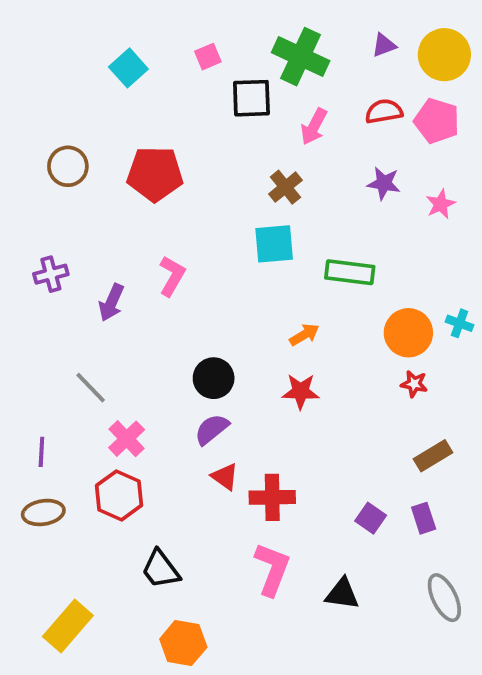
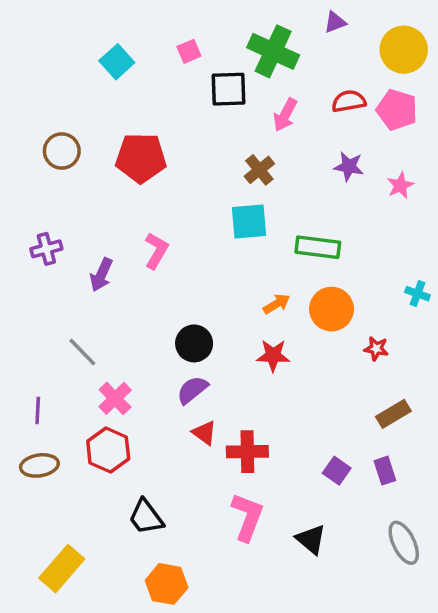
purple triangle: (384, 45) -> (335, 22), moved
orange circle: (408, 333) -> (332, 309), moved
black triangle: (342, 594) -> (311, 539), turned 32

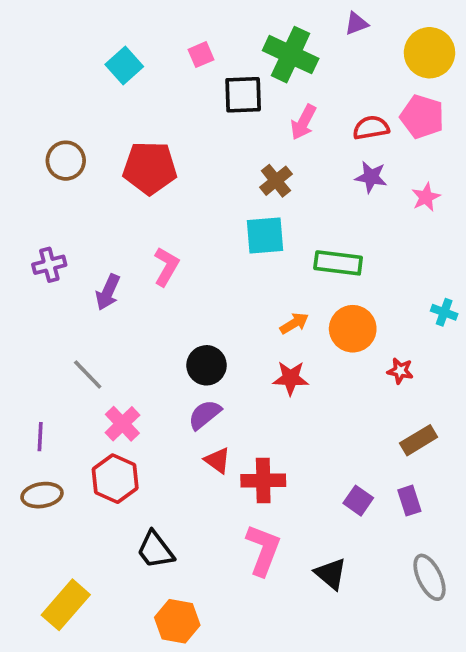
red semicircle: (349, 101) -> (371, 128), moved

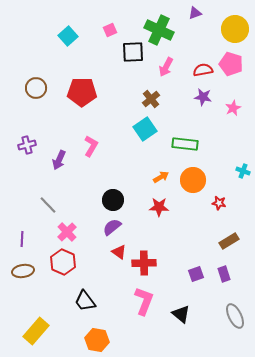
cyan square: (265, 236) -> (145, 129), turned -30
purple square: (358, 501) -> (196, 274), turned 35

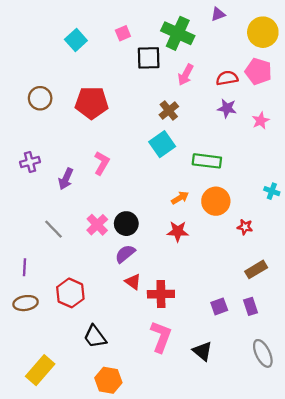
pink cross: (67, 232) -> (97, 225), moved

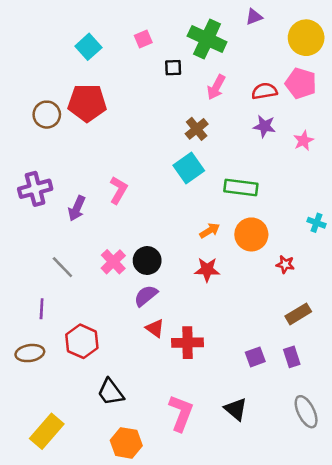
black square: (149, 58) -> (173, 68), size x0.6
red pentagon: (92, 103) -> (87, 103), moved
purple cross: (30, 162) -> (35, 189), size x1.4
purple line: (24, 267) -> (42, 309), moved
pink L-shape: (161, 337) -> (181, 413), moved

